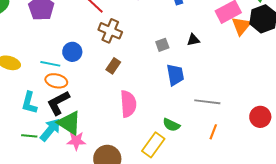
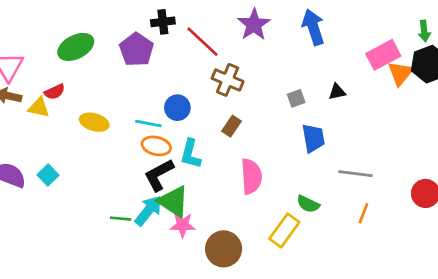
cyan L-shape: (29, 103) -> (191, 154), moved

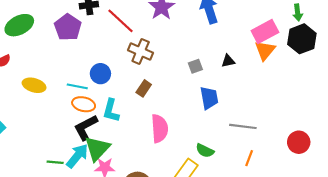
orange triangle: (400, 73) -> (265, 50), moved
green triangle: (173, 201) -> (97, 149), turned 40

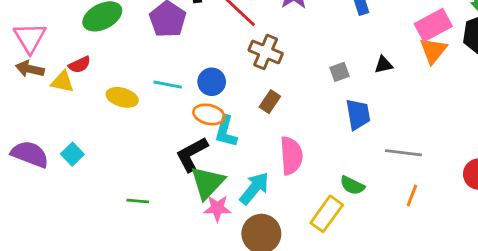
cyan line: (77, 86) -> (168, 85), moved
orange ellipse: (84, 104) -> (209, 114), moved
cyan arrow: (77, 156) -> (254, 188), moved
green line: (55, 162) -> (138, 201), moved

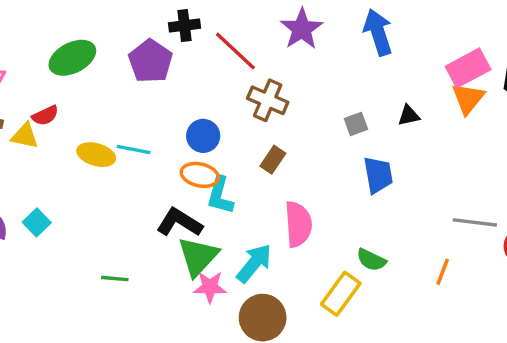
cyan line: (168, 85) -> (134, 149), moved
gray line: (403, 153) -> (475, 222), moved
black L-shape: (192, 154) -> (179, 222), turned 60

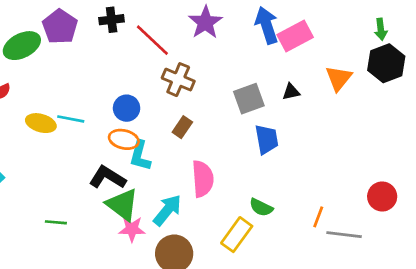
purple pentagon: (151, 61) -> (60, 27), moved
pink rectangle: (468, 68) -> (295, 36), moved
gray square: (356, 124) -> (249, 99), size x1.6
gray line: (475, 222) -> (344, 235), moved
green triangle: (198, 256) -> (122, 205), turned -36

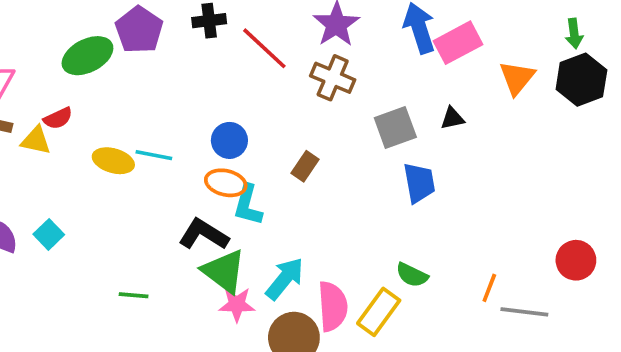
orange triangle: (339, 78) -> (517, 78), moved
brown cross: (178, 80) -> (333, 78), moved
pink semicircle: (203, 179) -> (333, 306), moved

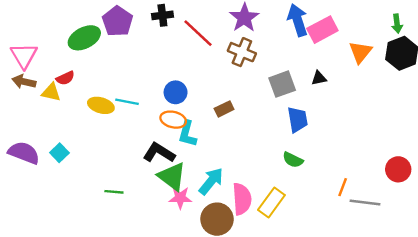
brown rectangle: (305, 166) -> (224, 109), turned 30
green semicircle: (412, 275) -> (293, 160), moved

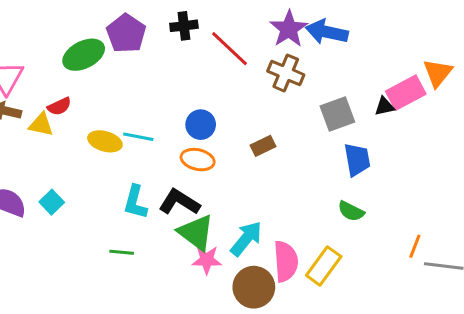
blue arrow: (298, 20) -> (327, 32), moved, turned -60
pink rectangle: (322, 30) -> (406, 93), moved
cyan L-shape: (187, 134) -> (135, 202), moved

